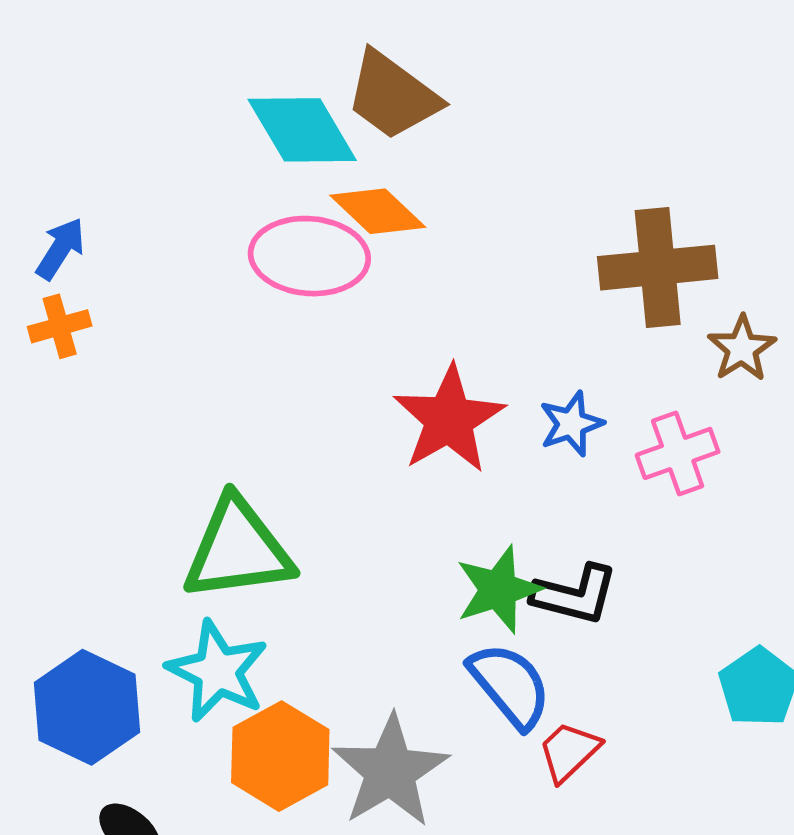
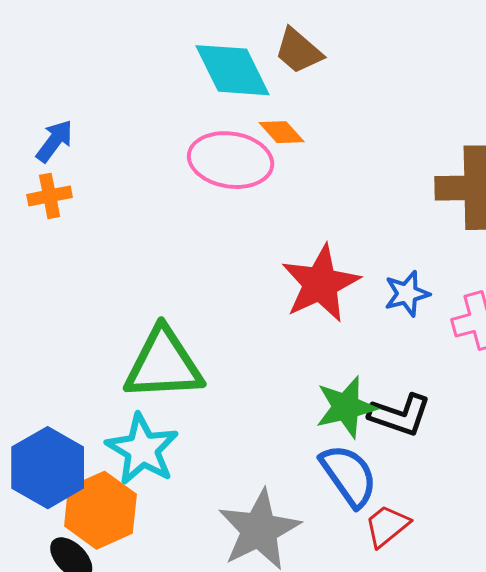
brown trapezoid: (393, 96) -> (299, 51), size x0.7
orange diamond: (378, 211) -> (282, 132), size x0.7
orange hexagon: (280, 756) -> (100, 510), moved

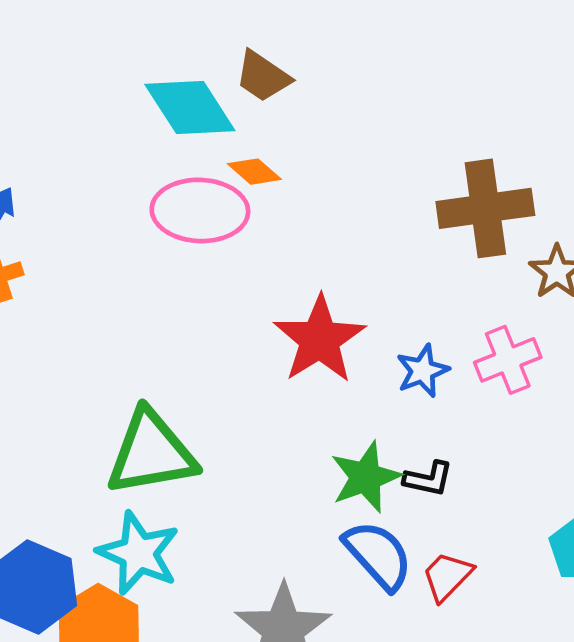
blue star: (407, 294) -> (423, 371), moved
black L-shape: (400, 415) -> (428, 479), size x0.7
red trapezoid: (387, 526) -> (447, 576), moved

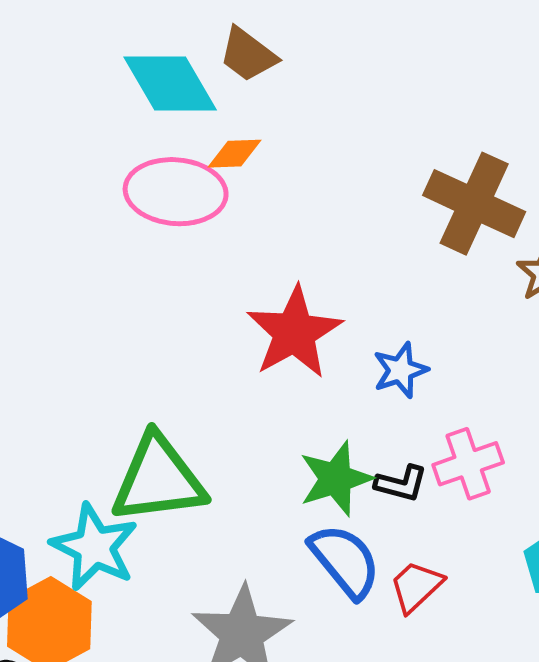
orange diamond: (254, 172) -> (234, 154), turned -46
brown cross: (485, 208) -> (474, 204), turned 30
pink cross: (508, 360) -> (468, 464), moved
green triangle: (151, 453) -> (158, 479), moved

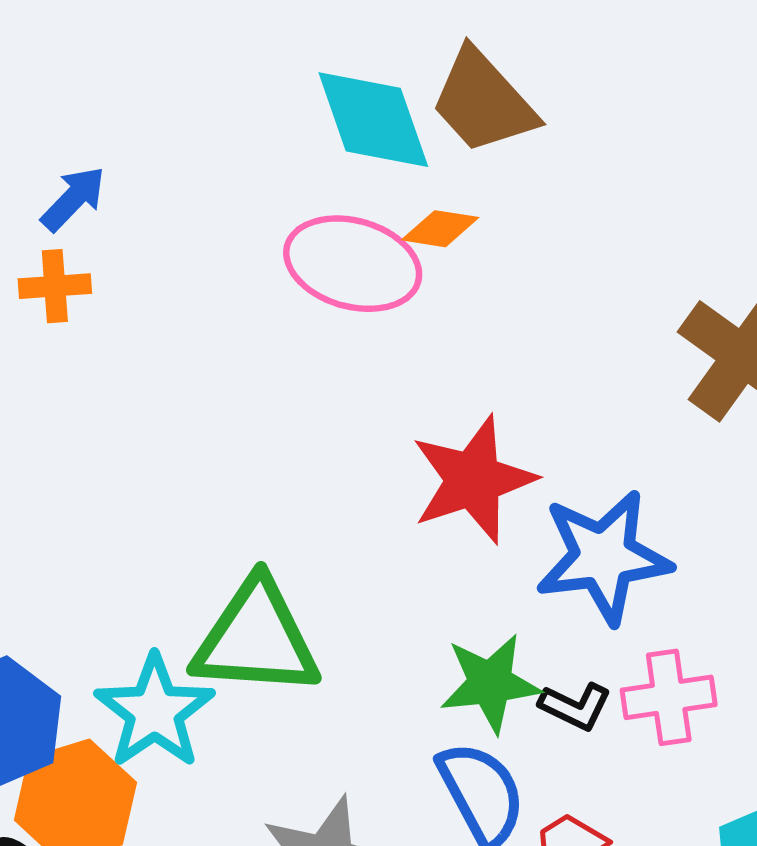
brown trapezoid: (248, 55) -> (483, 101), size x1.4
blue star: (400, 370) -> (603, 557), size x1.8

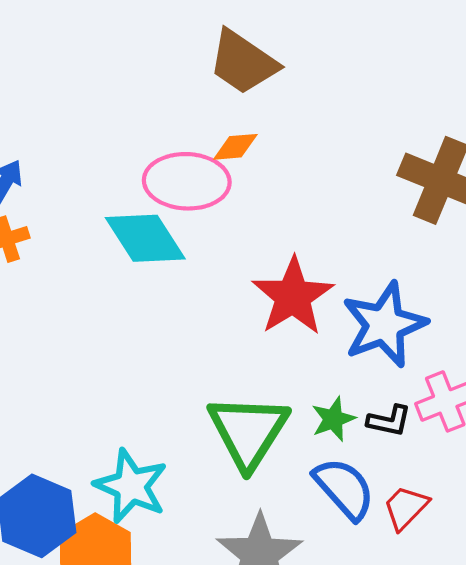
cyan diamond: (373, 120) -> (145, 238), moved
green triangle: (256, 639) -> (248, 431), moved, turned -48
green star: (490, 683) -> (333, 419), size x0.7

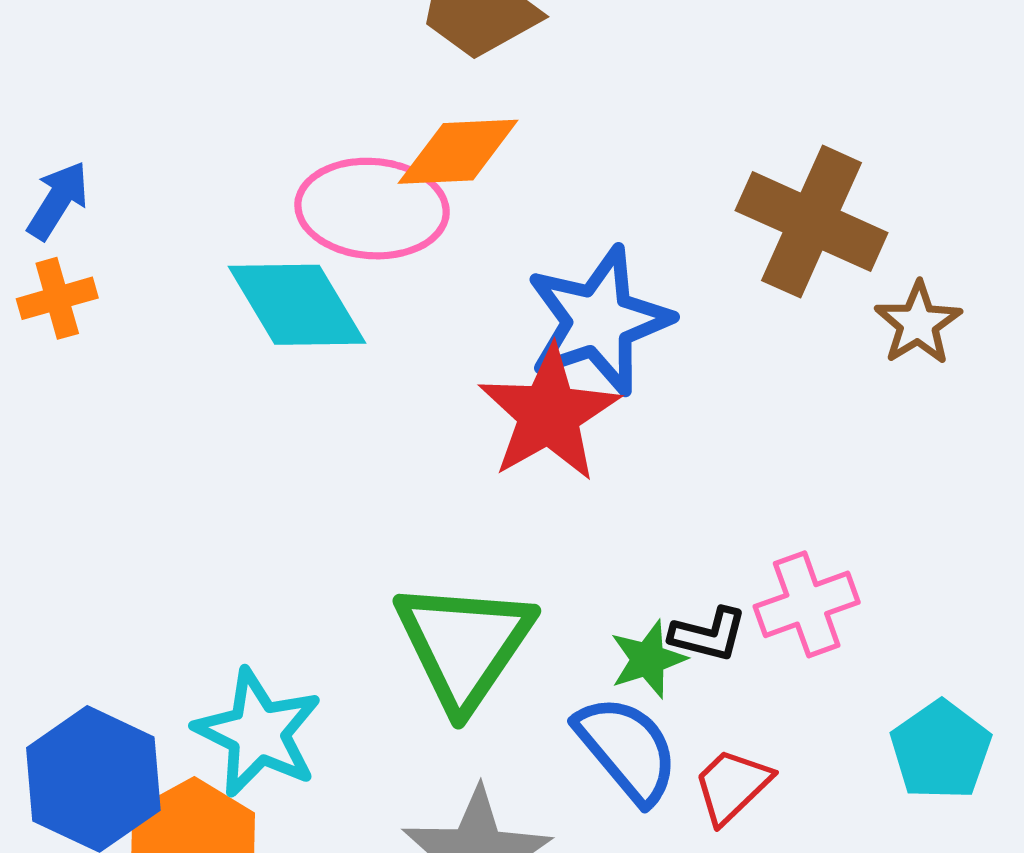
orange diamond: (235, 147) -> (458, 152), size x1.5
blue star: (384, 325) -> (599, 321), moved
green star: (333, 419) -> (648, 659), moved

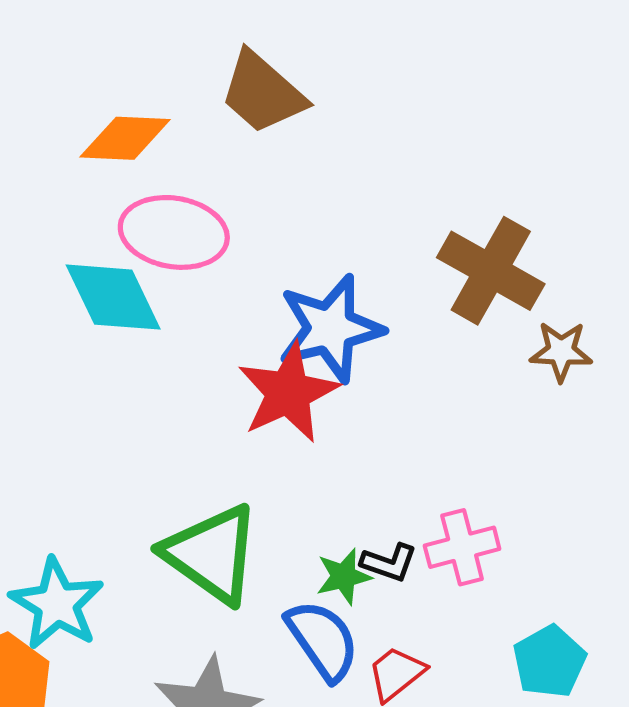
orange diamond: (458, 152) -> (125, 138), moved
brown star: (918, 323) -> (561, 351), turned 30
green triangle: (464, 645) -> (212, 554), turned -34

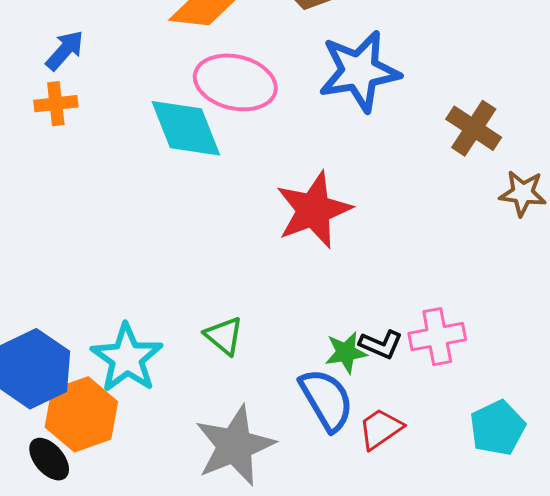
brown cross: (491, 271) -> (474, 128), size x0.7
blue star: (330, 328) -> (359, 71), moved
green triangle: (212, 554) -> (224, 336), moved, size x0.5

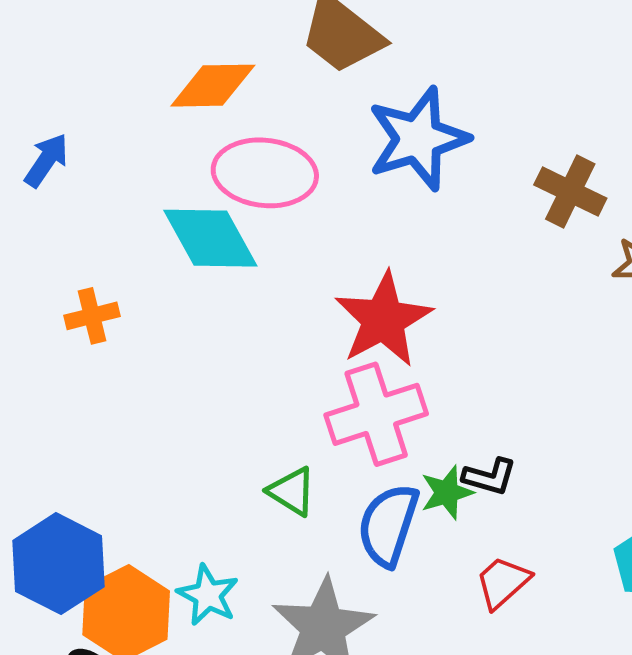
orange cross: (56, 104) -> (92, 316), moved
pink cross: (437, 337) -> (376, 414), moved, size x1.4
cyan star: (127, 358) -> (208, 595), moved, size x0.7
blue semicircle: (326, 400) -> (388, 525), moved, turned -124

